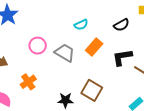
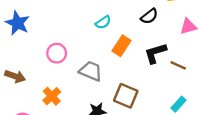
gray trapezoid: (65, 53) -> (91, 71), moved

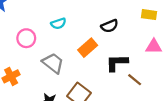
black semicircle: (149, 16) -> (110, 26), moved
cyan semicircle: (103, 22) -> (58, 24), moved

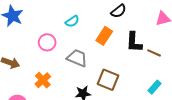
black L-shape: (117, 63) -> (134, 42), turned -70

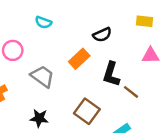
cyan semicircle: (72, 21) -> (43, 22), moved, turned 40
brown square: (108, 80) -> (87, 111), moved

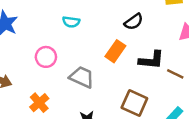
black L-shape: (111, 74) -> (151, 60), turned -90

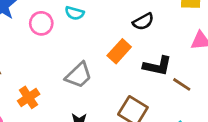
pink circle: (46, 57) -> (41, 23), moved
gray trapezoid: (82, 77) -> (79, 75), turned 105

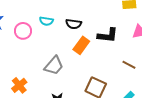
black semicircle: (143, 22) -> (74, 24), moved, turned 42
black L-shape: (157, 66) -> (108, 35), moved

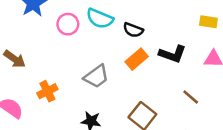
cyan semicircle: (46, 21) -> (100, 19), size x1.5

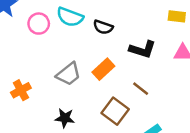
orange rectangle: (137, 59) -> (103, 69), moved
brown line: (191, 97) -> (141, 89), moved

